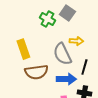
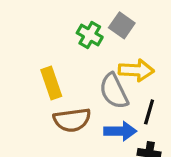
yellow arrow: (76, 41) -> (136, 70), size x1.5

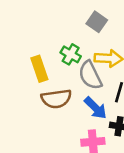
green cross: (90, 35) -> (71, 54), moved
blue arrow: (120, 131) -> (95, 108), turned 45

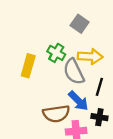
yellow rectangle: (39, 69) -> (28, 66), turned 35
brown semicircle: (56, 99) -> (56, 114), moved

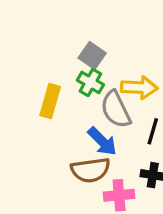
gray square: (80, 24) -> (92, 56), moved
blue arrow: (78, 101) -> (102, 141), moved

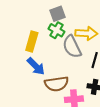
gray square: (92, 56) -> (58, 14), turned 35
blue arrow: (102, 141) -> (36, 66), moved

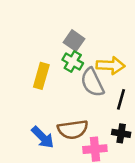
gray square: (58, 14) -> (74, 41), turned -35
blue arrow: (36, 66) -> (43, 137), moved

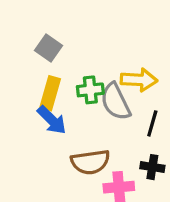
gray square: (74, 41) -> (48, 48), moved
green cross: (73, 61) -> (90, 90), moved, turned -36
blue arrow: (43, 137) -> (52, 120), moved

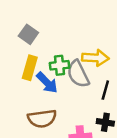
blue arrow: (52, 120) -> (47, 83), moved
brown semicircle: (90, 162) -> (42, 119), moved

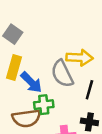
green cross: (59, 65) -> (44, 105), moved

